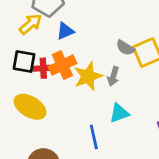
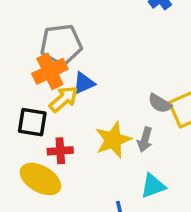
yellow arrow: (31, 24) -> (64, 99), moved
orange cross: (62, 65) -> (50, 71), moved
red cross: (43, 68) -> (60, 151), moved

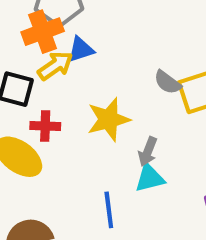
gray arrow: (145, 140) -> (148, 152), moved

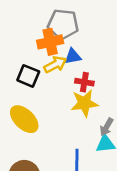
red cross: (45, 126) -> (84, 82), moved

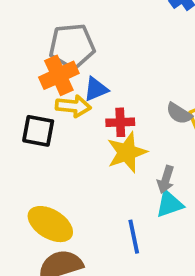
yellow arrow: (55, 65) -> (73, 106), turned 45
yellow ellipse: (24, 119) -> (50, 224), moved

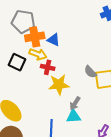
gray pentagon: (72, 46) -> (23, 22), moved
blue triangle: (96, 89) -> (54, 40), moved, turned 32
red cross: (120, 122) -> (48, 67), moved

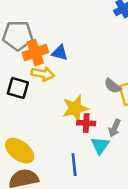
red cross: (48, 67) -> (86, 123), moved
gray arrow: (75, 103) -> (115, 128), moved
cyan triangle: (74, 116) -> (100, 145), turned -42

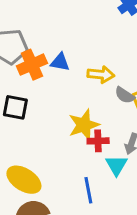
yellow arrow: (43, 74) -> (101, 75), moved

